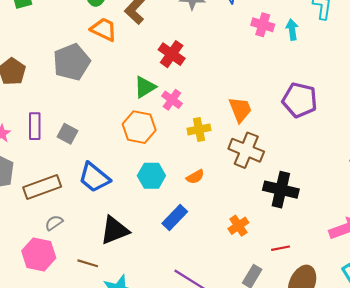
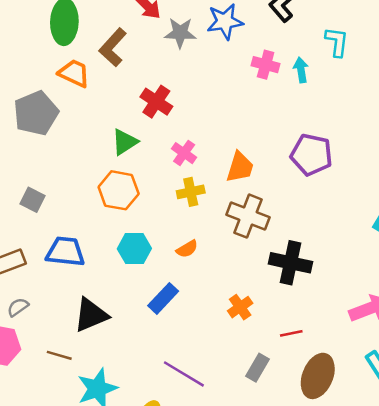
pink cross: (172, 100) -> (184, 153), moved
orange trapezoid: (240, 109) -> (240, 167), turned 40
blue trapezoid: (94, 177) -> (65, 252), turned 148

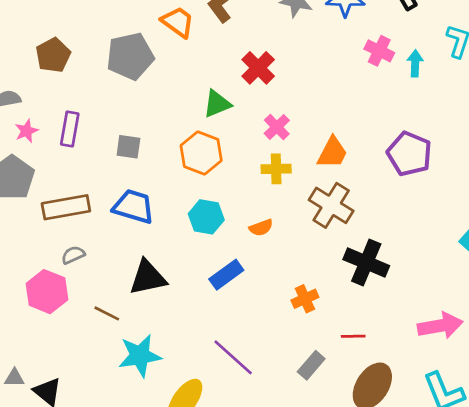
gray square: (33, 200) -> (128, 147), moved, turned -30

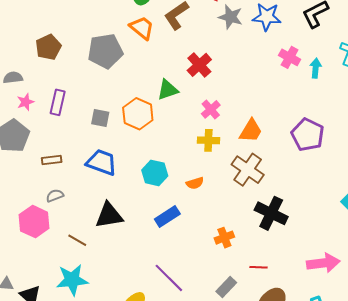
orange hexagon: (201, 153) -> (138, 114), moved
brown rectangle: (66, 207) -> (52, 160), size x0.6
cyan star: (140, 356) -> (72, 280), moved

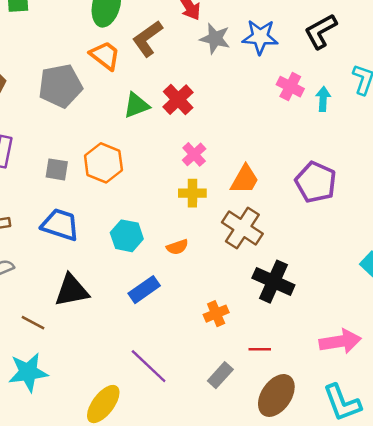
green triangle: (168, 90) -> (136, 105), moved

